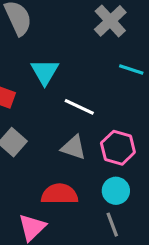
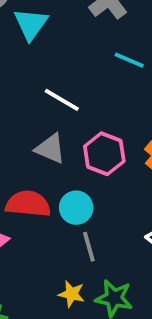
cyan triangle: (45, 72) -> (31, 24), moved
cyan circle: (116, 191) -> (76, 208), moved

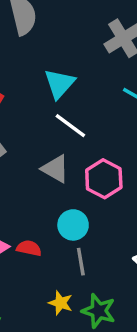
cyan triangle: (31, 24) -> (59, 84), moved
red semicircle: (28, 204) -> (29, 248), moved, size x0.6

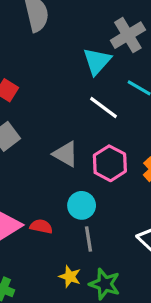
cyan triangle: (59, 84) -> (97, 61), moved
white line: (70, 126) -> (104, 107), moved

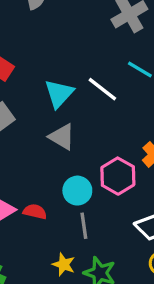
cyan triangle: (97, 61) -> (59, 94), moved
pink hexagon: (110, 163) -> (118, 176), moved

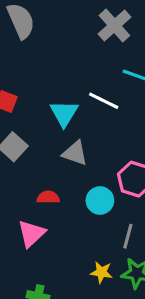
red semicircle: (35, 212) -> (48, 197), moved
gray line: (84, 226) -> (128, 236), moved, turned 35

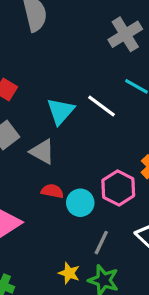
gray triangle: (75, 153) -> (42, 152), moved
red semicircle: (48, 197) -> (52, 191), moved

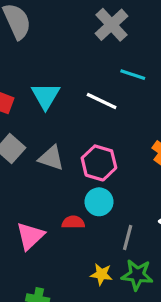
cyan triangle: (61, 111) -> (46, 96), moved
pink hexagon: (118, 188) -> (99, 163), moved
red semicircle: (52, 191) -> (73, 222), moved

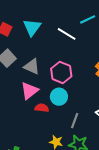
cyan line: (133, 75) -> (88, 19), turned -49
pink triangle: (30, 236) -> (29, 91), moved

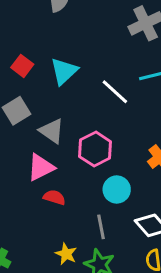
cyan circle: (59, 97) -> (117, 189), moved
gray line: (75, 121) -> (101, 227), turned -42

